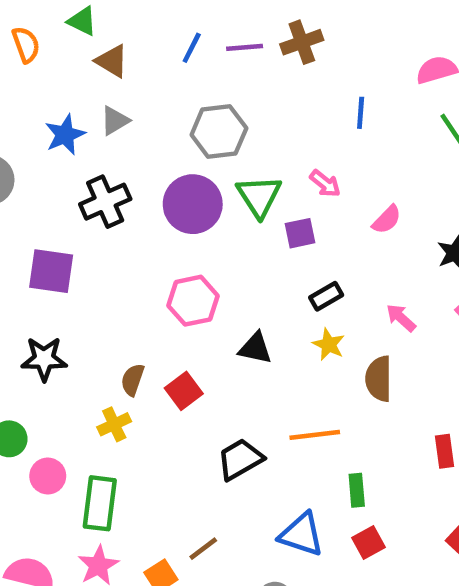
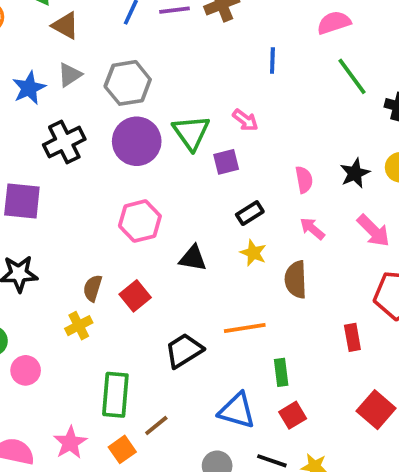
gray hexagon: (219, 131) -> (128, 83), moved
pink semicircle: (387, 220) -> (304, 180), moved, turned -52
green rectangle: (100, 503) -> (115, 395), moved

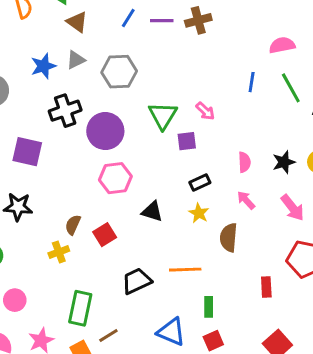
blue line: (272, 61) -> (252, 82), moved
purple circle: (137, 141) -> (105, 131), moved
pink circle: (26, 370) -> (15, 300), moved

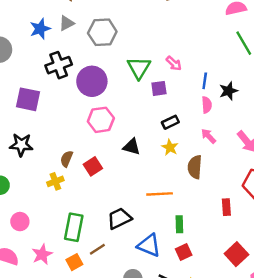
blue line: (252, 82) -> (205, 81), moved
black star: (284, 162) -> (228, 91), moved
black trapezoid: (137, 281) -> (120, 218), moved

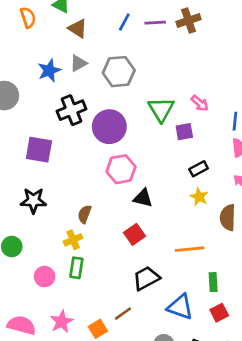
black triangle: (132, 147) -> (143, 198), moved
red square: (93, 166) -> (134, 234), moved
pink circle: (20, 222) -> (45, 277), moved
green rectangle: (74, 227) -> (76, 268), moved, size x0.7

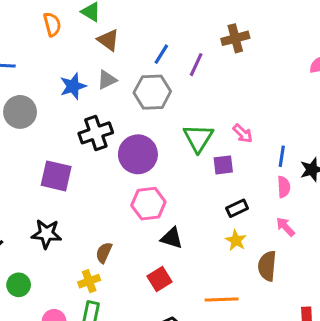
blue line: (124, 22) -> (161, 54), moved
purple line: (155, 23) -> (196, 65), moved, turned -65

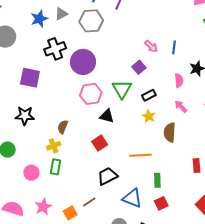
green triangle: (198, 138) -> (122, 89), moved
blue line: (282, 156) -> (174, 47), moved
purple square: (223, 165) -> (139, 67), turned -32

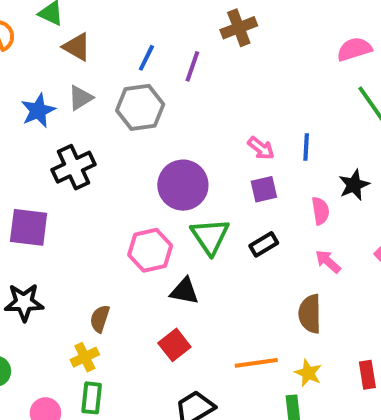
purple circle: (83, 62) -> (183, 185), moved
purple square: (139, 67) -> (264, 189), moved, turned 32
yellow star: (149, 116) -> (308, 373), moved

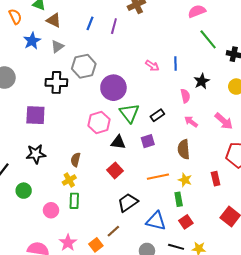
gray hexagon: (140, 107) -> (84, 66), moved
blue star: (38, 111) -> (32, 41), moved
black cross: (73, 167) -> (56, 82), turned 30
purple square: (264, 189) -> (148, 141), moved

